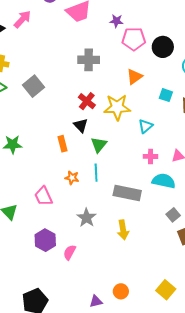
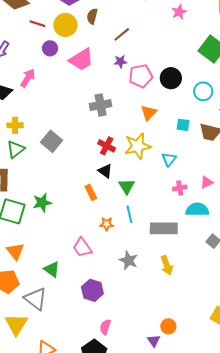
pink semicircle: (70, 252) -> (105, 327), moved
orange circle: (121, 291) -> (168, 326), moved
purple triangle: (96, 301) -> (154, 341), turned -40

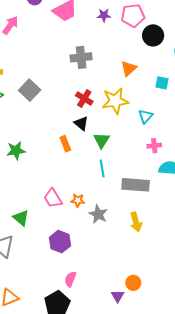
pink pentagon: (141, 76) -> (133, 16), moved
orange star: (107, 224) -> (78, 200), moved

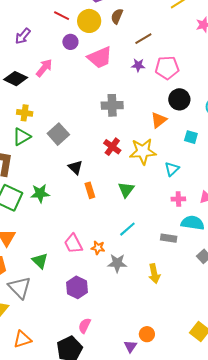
black circle: (153, 35) -> (179, 99), moved
black triangle: (81, 123) -> (75, 167), moved
cyan line: (102, 168) -> (127, 229), moved, turned 54
gray rectangle: (136, 185) -> (169, 238), moved, size x0.6
gray star: (98, 214) -> (117, 263), turned -30

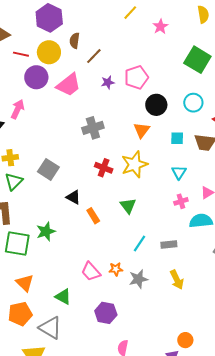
brown line: (143, 39) -> (94, 56), moved
purple circle: (70, 42) -> (36, 77), size x1.5
cyan triangle: (172, 169) -> (179, 172), moved
gray rectangle: (169, 238) -> (169, 244), moved

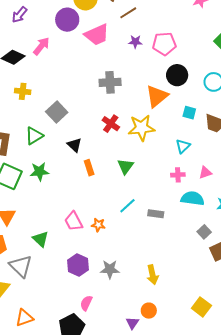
orange triangle: (142, 130) -> (157, 96), size x1.4
green triangle: (14, 181) -> (34, 136), moved
gray star: (138, 279) -> (110, 269), moved
yellow arrow: (177, 280) -> (152, 275), moved

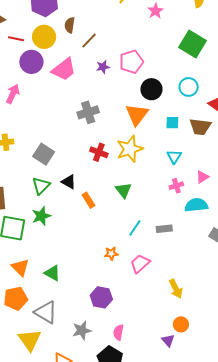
green triangle: (34, 136) -> (41, 186), moved
pink trapezoid: (74, 221) -> (140, 264), moved, turned 90
green triangle: (41, 239) -> (52, 273), moved
gray star: (110, 269) -> (82, 330), moved

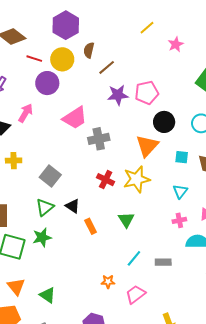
purple star: (103, 67) -> (118, 95), size x1.5
pink trapezoid: (64, 69) -> (75, 118), moved

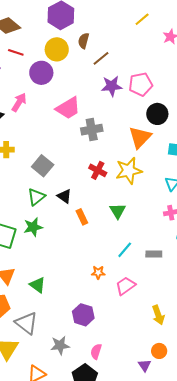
red line: (34, 59) -> (16, 52), moved

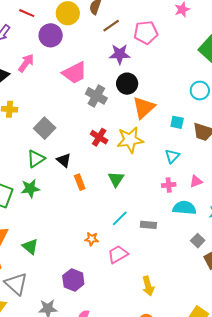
pink pentagon: (141, 84) -> (146, 33), moved
black circle: (157, 114) -> (127, 84), moved
gray cross: (92, 130) -> (96, 96), turned 35

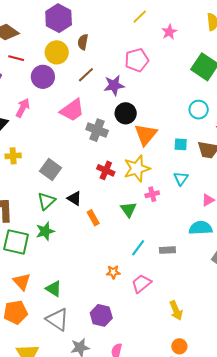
brown line: (111, 26) -> (86, 75), moved
pink cross: (169, 185) -> (152, 194), moved
gray triangle: (16, 284) -> (57, 319), moved

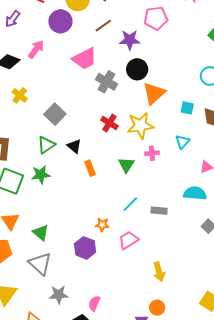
yellow cross: (13, 156) -> (20, 95), turned 35
purple hexagon: (101, 315) -> (85, 248), moved

